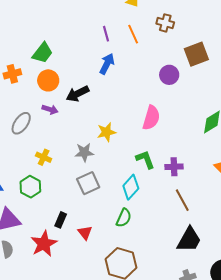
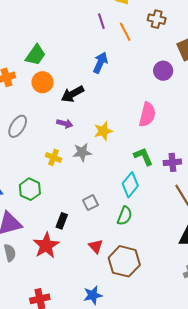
purple line: (106, 34) -> (101, 21), moved
purple arrow: (50, 109) -> (65, 123), moved
yellow cross: (44, 157) -> (54, 157), moved
gray square: (88, 183) -> (90, 203), moved, size x0.7
red triangle: (85, 233) -> (96, 246), moved

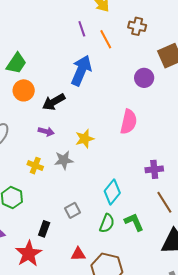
blue arrow: (100, 63) -> (81, 70), size x1.4
green L-shape: (143, 156) -> (134, 222), moved
red triangle: (96, 246) -> (78, 254), turned -49

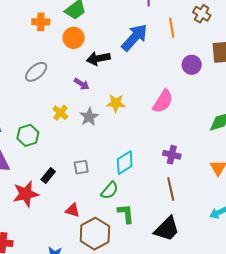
orange line: (106, 39) -> (172, 28), moved
gray star: (64, 160) -> (89, 117), turned 30
green L-shape: (134, 222) -> (126, 214), moved

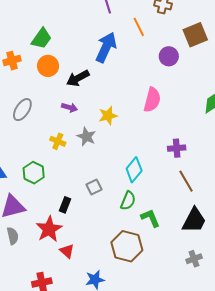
red triangle: (73, 210) -> (67, 251), moved, turned 42

